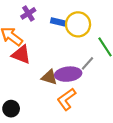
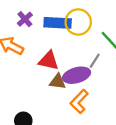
blue rectangle: (58, 22) -> (58, 23), size x1.6
red triangle: (21, 55) -> (49, 61), moved

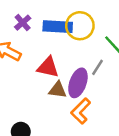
purple ellipse: (77, 75) -> (78, 83), turned -55

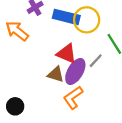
red triangle: (48, 67) -> (67, 54), moved

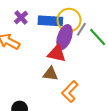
gray line: (96, 61) -> (81, 29), moved
purple ellipse: (75, 71) -> (64, 37), moved

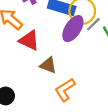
red triangle: (57, 53) -> (29, 40), moved

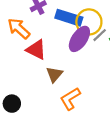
brown triangle: (48, 65) -> (54, 74), turned 48

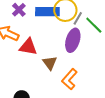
purple ellipse: (79, 39) -> (73, 40), moved

